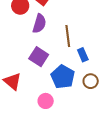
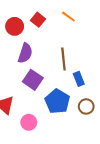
purple semicircle: (39, 24) -> (25, 53), moved
pink circle: (46, 101) -> (29, 122), moved

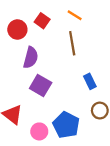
brown line: (63, 59) -> (72, 43), moved
blue pentagon: (57, 101) -> (66, 125), moved

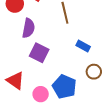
blue rectangle: (90, 81) -> (83, 46), turned -32

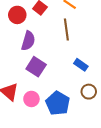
pink circle: (41, 94) -> (31, 99), moved

